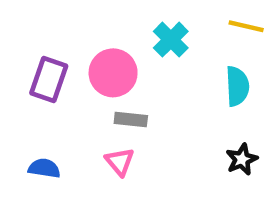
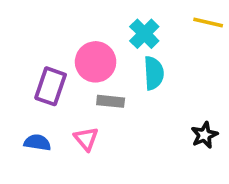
purple rectangle: (49, 80) -> (51, 86), moved
cyan semicircle: (237, 86) -> (154, 73), moved
pink triangle: (120, 162) -> (86, 139), moved

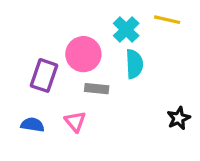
yellow line: (208, 22) -> (167, 20), moved

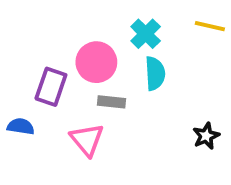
yellow line: (167, 20) -> (210, 26), moved
pink triangle: (75, 121) -> (87, 140), size x1.4
blue semicircle: (33, 125) -> (21, 126), moved

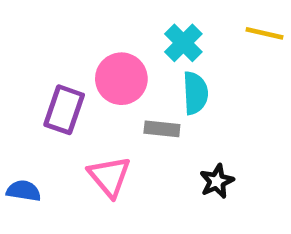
gray rectangle: (112, 102) -> (162, 129), moved
blue semicircle: (21, 126) -> (24, 191), moved
black star: (206, 136) -> (217, 181), moved

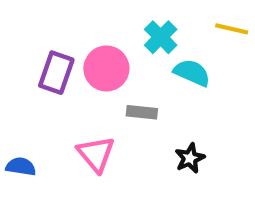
cyan semicircle: (195, 93) -> (192, 73), moved, turned -63
purple rectangle: (64, 110) -> (56, 73), moved

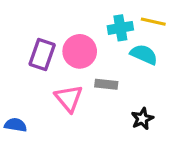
yellow line: (232, 29) -> (153, 22), moved
cyan cross: (161, 37) -> (120, 28), turned 35
pink triangle: (96, 154) -> (69, 98), moved

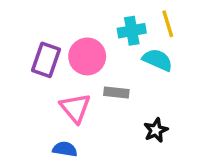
yellow line: (153, 22) -> (168, 24), turned 60
blue semicircle: (16, 125) -> (65, 149), moved

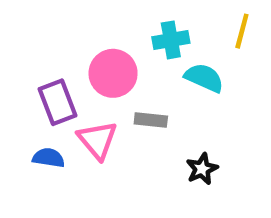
yellow line: (168, 24) -> (242, 31), moved, turned 32
purple rectangle: (46, 60) -> (57, 102), moved, turned -40
blue semicircle: (65, 149) -> (49, 158), moved

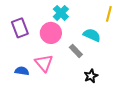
cyan cross: (171, 40) -> (61, 13), moved, turned -35
purple rectangle: (57, 102) -> (20, 28), moved
gray rectangle: (151, 120) -> (76, 51), moved, turned 40

